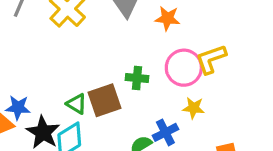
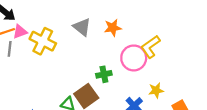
yellow star: (194, 108) -> (156, 90), moved

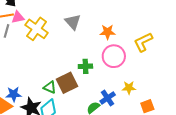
orange star: (113, 28) -> (108, 32), moved
yellow L-shape: (150, 47) -> (143, 42), moved

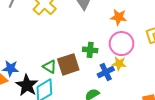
yellow star: (129, 88) -> (119, 64), moved
blue cross: (108, 98) -> (106, 72), moved

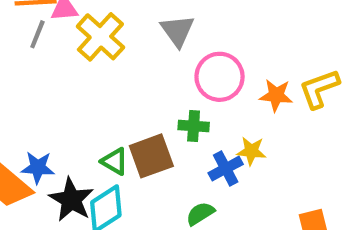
orange star: (119, 17) -> (276, 95), moved
pink circle: (122, 44) -> (220, 77), moved

